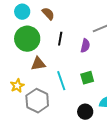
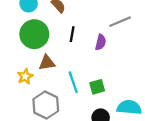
green square: (87, 78) -> (97, 87), moved
yellow star: (17, 86) -> (25, 76), moved

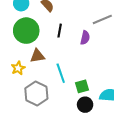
green square: (97, 87) -> (82, 86), moved

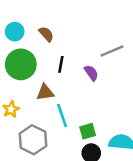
purple semicircle: (85, 38) -> (91, 73), turned -48
brown triangle: (37, 56) -> (45, 92), moved

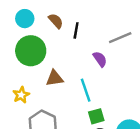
black line: (61, 64) -> (76, 30), moved
cyan line: (62, 115) -> (86, 90), moved

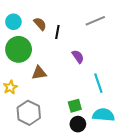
gray line: (120, 38) -> (95, 21), moved
cyan line: (86, 90) -> (98, 83), moved

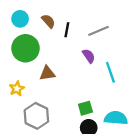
gray line: (95, 21) -> (98, 31), moved
cyan line: (98, 83) -> (110, 72), moved

